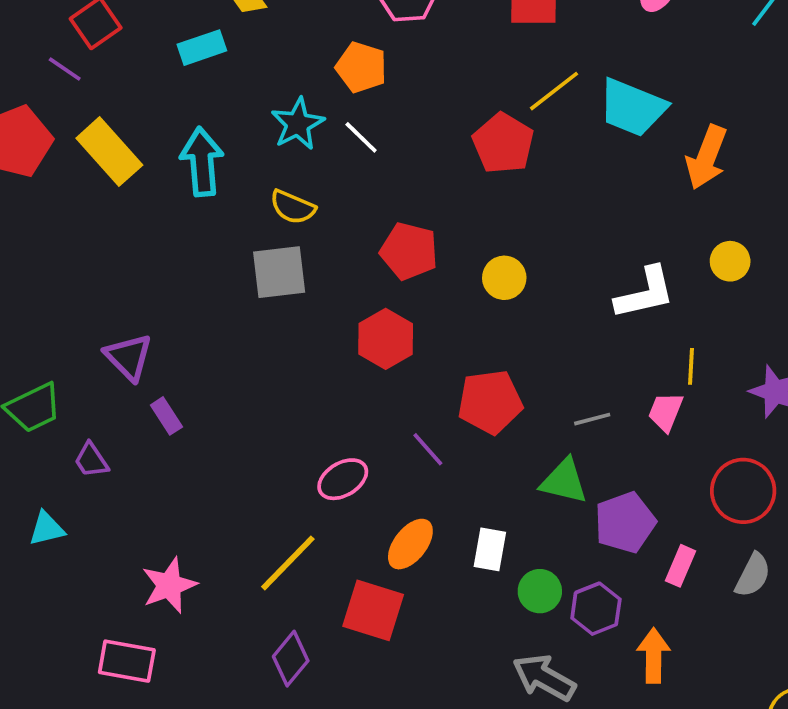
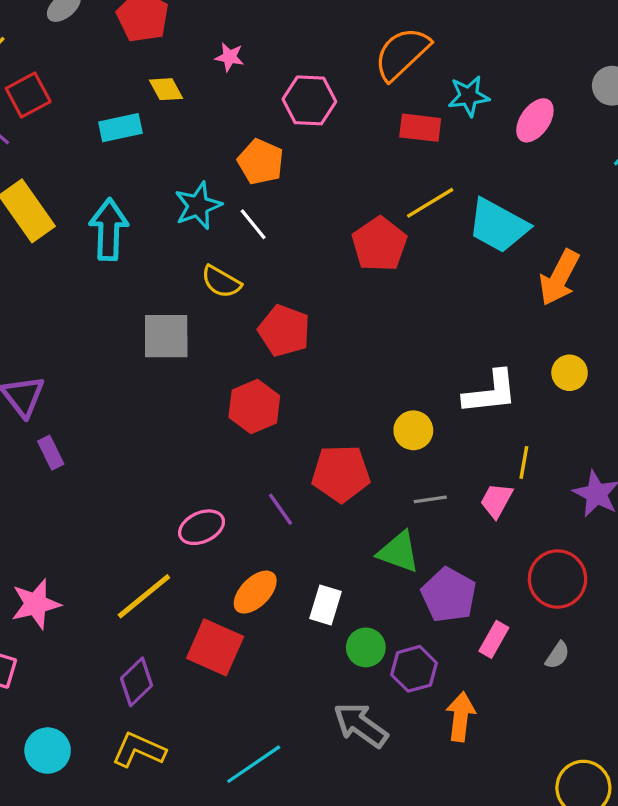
yellow semicircle: (293, 207) -> (221, 282), moved
yellow circle: (504, 278) -> (413, 430), moved
purple pentagon: (625, 522) -> (449, 595), turned -30
gray semicircle: (753, 575) -> (557, 655), size x0.7

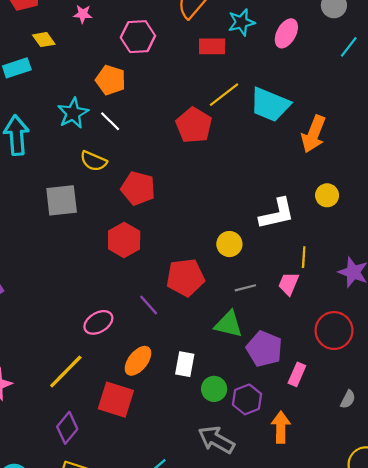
gray semicircle: (557, 655) -> (348, 399), moved

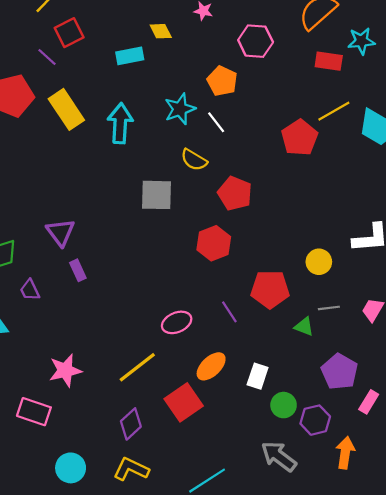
green triangle: (229, 324) -> (304, 327), moved, size x0.7
red square: (116, 400) -> (184, 402), turned 30

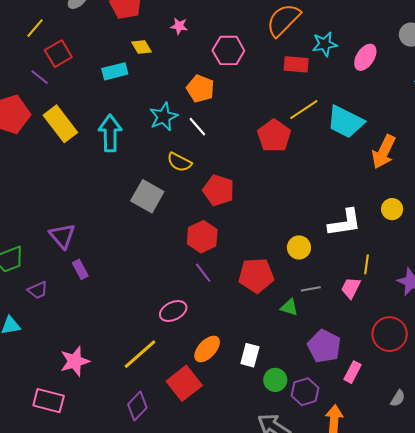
gray square: (156, 195) -> (147, 196), turned 32
purple trapezoid: (30, 290) -> (38, 290), turned -85
purple line: (229, 312) -> (203, 273), moved

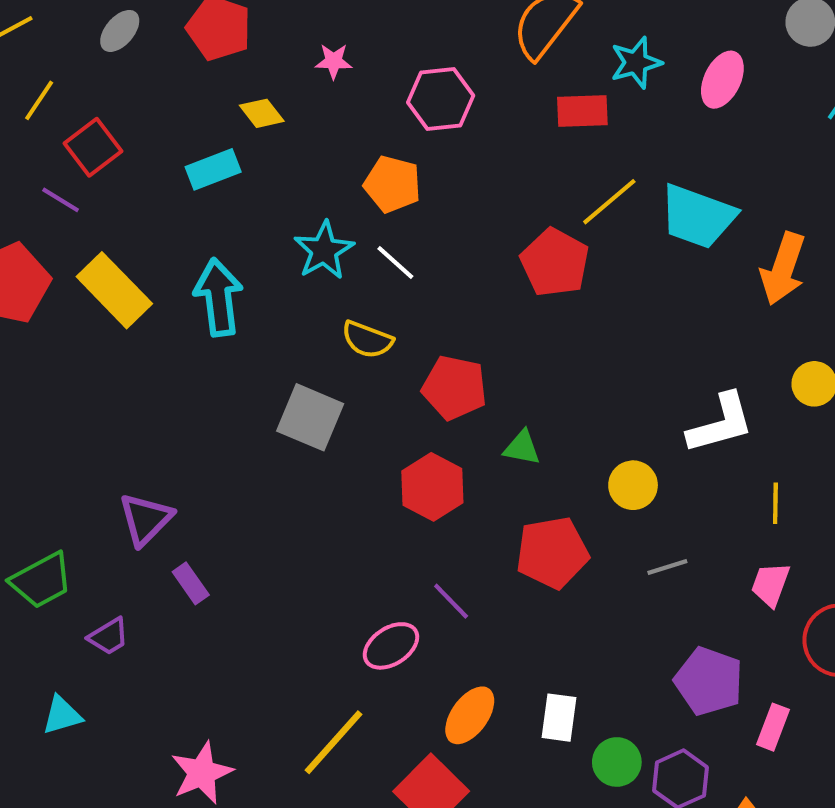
purple triangle: (62, 236) -> (146, 519), turned 32
purple line: (203, 273) -> (451, 601), moved
pink trapezoid: (351, 288) -> (770, 584), moved
green triangle: (289, 307) -> (522, 448), moved

